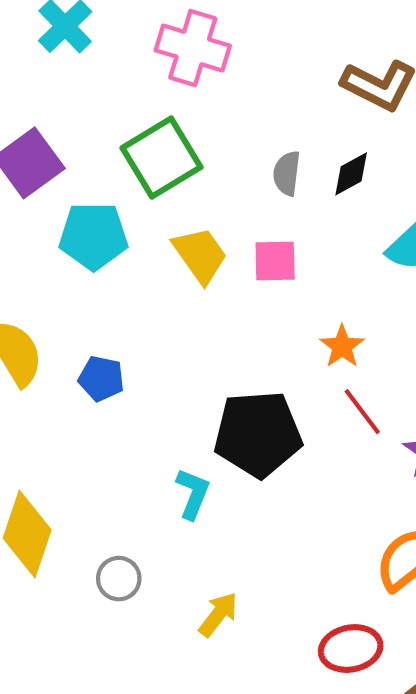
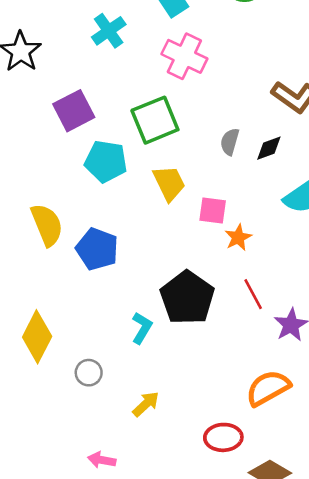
pink square: (275, 261) -> (213, 211), moved
orange star: (342, 346) -> (238, 237), moved
blue pentagon: (101, 379) -> (97, 249), size x1.5
black pentagon: (258, 434) -> (187, 298), turned 30

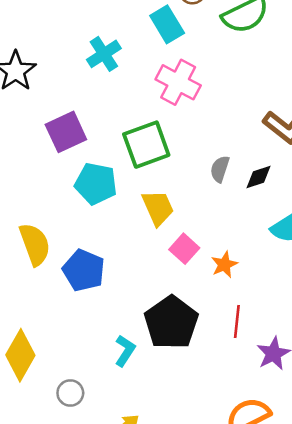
pink square: (213, 211) -> (184, 249), moved, turned 32
red line: (253, 294) -> (237, 321), turned 32

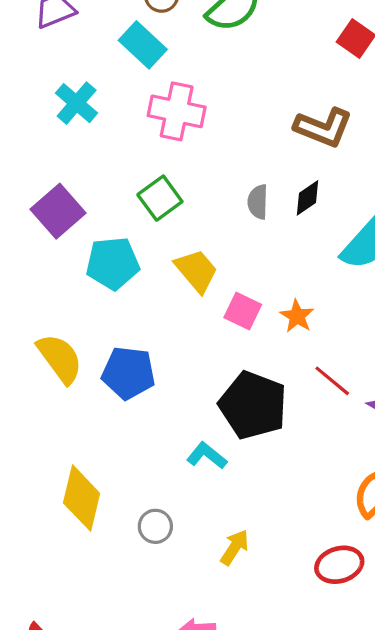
green square: (146, 145) -> (160, 198), size x0.7
red line: (237, 321) -> (332, 381), turned -40
cyan L-shape: (125, 351) -> (207, 456), turned -68

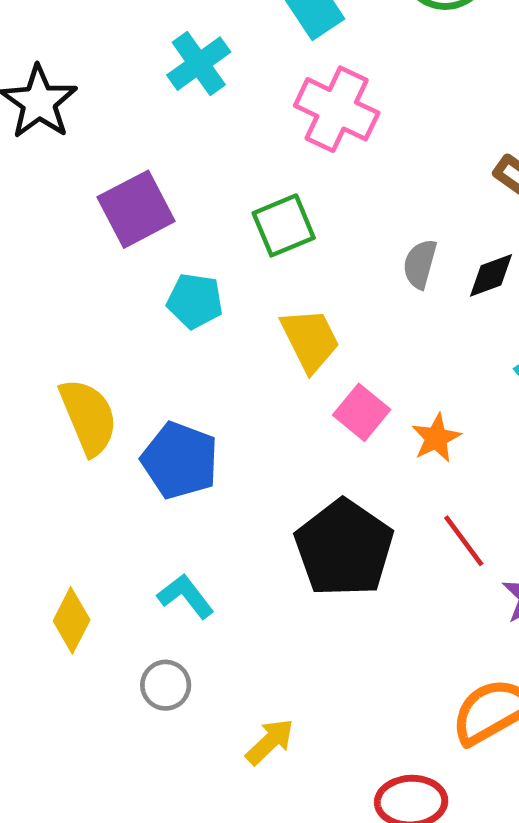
cyan pentagon: (113, 263) -> (195, 301), size x0.7
cyan L-shape: (207, 456) -> (186, 596), moved
yellow diamond: (82, 498) -> (72, 620), size x0.7

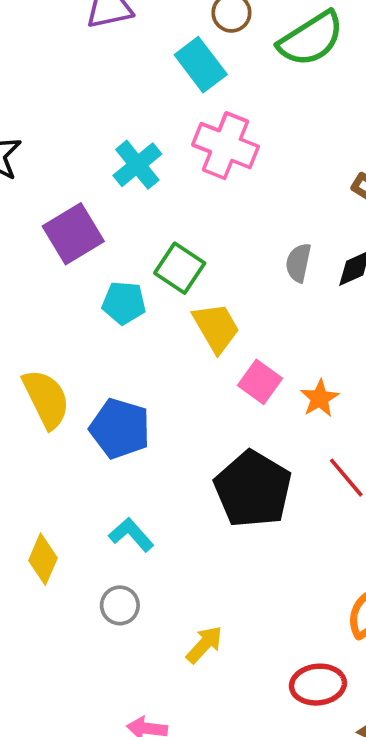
cyan cross: (199, 64) -> (137, 165), moved
green square: (284, 225) -> (180, 268), moved, turned -30

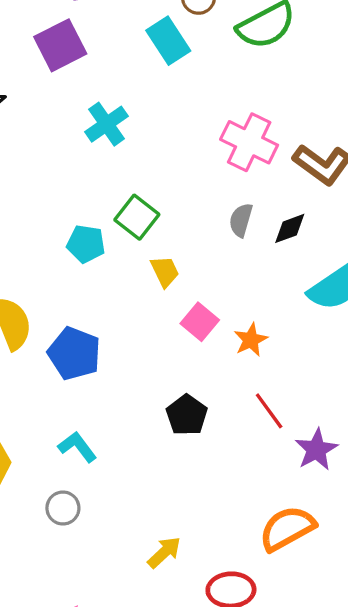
pink cross: (225, 146) -> (249, 142), moved
purple square: (73, 234) -> (60, 45), moved
yellow trapezoid: (216, 328) -> (165, 271), size x0.7
black pentagon: (253, 489) -> (187, 415), size x0.6
yellow arrow: (204, 645) -> (164, 552), moved

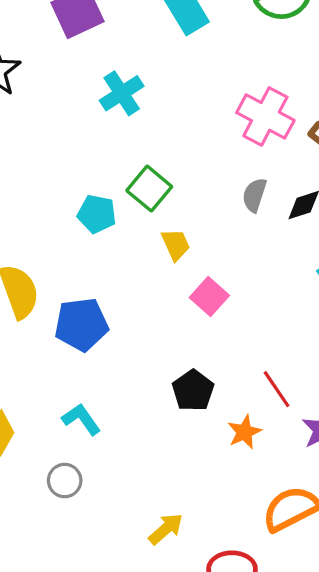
orange star: (251, 340) -> (244, 432), moved
blue pentagon: (74, 353) -> (81, 324), turned -30

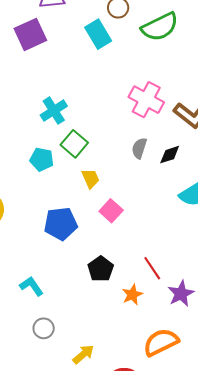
cyan cross: (122, 93) -> (54, 111), moved
blue pentagon: (81, 324) -> (61, 224), moved
gray circle: (65, 481) -> (44, 328), moved

